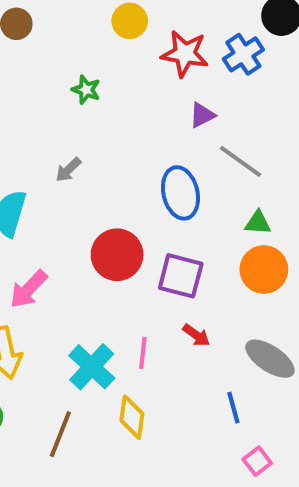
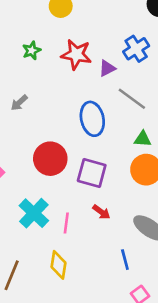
red star: (185, 54) -> (76, 54), moved
blue cross: (243, 54) -> (136, 49), moved
green star: (86, 90) -> (32, 50), turned 30
cyan cross: (92, 367) -> (34, 213), moved

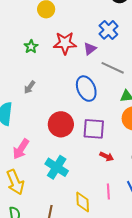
pink line: (66, 223) -> (108, 191), moved

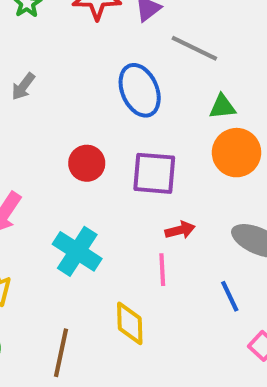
red circle: (61, 124) -> (87, 163), size x0.7
red arrow: (107, 156) -> (180, 230), turned -40
pink line: (108, 191) -> (162, 270), moved

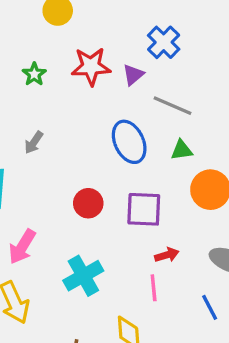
green triangle: (222, 107) -> (182, 150), moved
cyan cross: (77, 251) -> (83, 276), turned 30

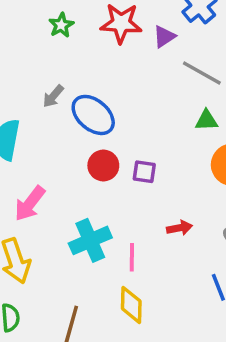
blue ellipse: (129, 142) -> (93, 115), moved, turned -30
purple square: (144, 209) -> (144, 172), moved, size x0.6
pink line: (154, 288) -> (132, 257), moved

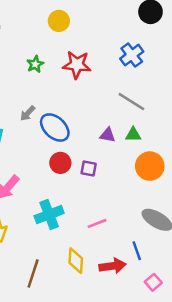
purple triangle: (164, 37) -> (108, 135), moved, turned 42
red arrow: (179, 228) -> (113, 266), moved, size x1.5
pink line: (132, 257) -> (97, 223), moved, turned 66

